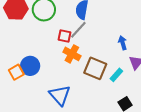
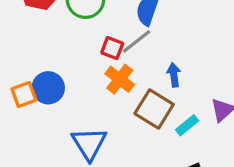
blue arrow: (123, 43) -> (174, 75), moved

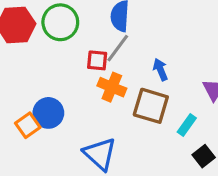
cyan rectangle: (187, 125) -> (187, 125), moved

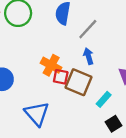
gray line: (118, 48) -> (88, 29), moved
red square: (97, 60) -> (61, 77), moved

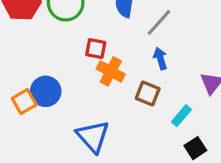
red square: (61, 77) -> (96, 49), moved
brown square: (78, 82) -> (148, 94), size x0.7

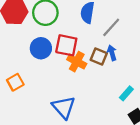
red square: (96, 49) -> (66, 45), size x1.5
blue circle: (46, 91) -> (41, 48), moved
brown square: (148, 94) -> (99, 56), moved

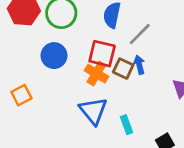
red square: (66, 45) -> (102, 54), moved
cyan rectangle: (126, 93) -> (126, 125), moved, turned -64
blue triangle: (64, 107) -> (93, 111), moved

